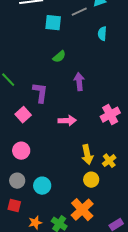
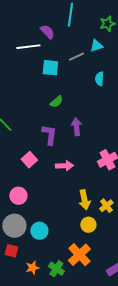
purple L-shape: (40, 93) -> (49, 135), moved
pink square: (23, 115) -> (29, 160), moved
gray circle: (17, 181) -> (14, 226), size x1.5

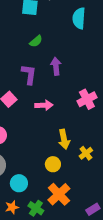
cyan semicircle: (99, 79) -> (79, 18), size x1.5
yellow cross: (106, 206) -> (86, 153), moved
yellow circle: (88, 225) -> (53, 164), moved
cyan circle: (39, 231) -> (19, 183), moved

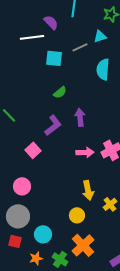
purple L-shape: (29, 74) -> (53, 125), turned 45
pink arrow: (44, 105) -> (85, 152), moved

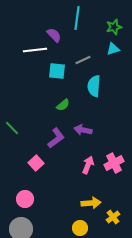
cyan triangle: (100, 36) -> (113, 49), moved
cyan semicircle: (103, 69) -> (94, 86), moved
purple arrow: (80, 117) -> (83, 130), turned -72
pink arrow: (85, 152) -> (88, 165), turned -66
yellow arrow: (88, 190) -> (91, 203), turned -84

